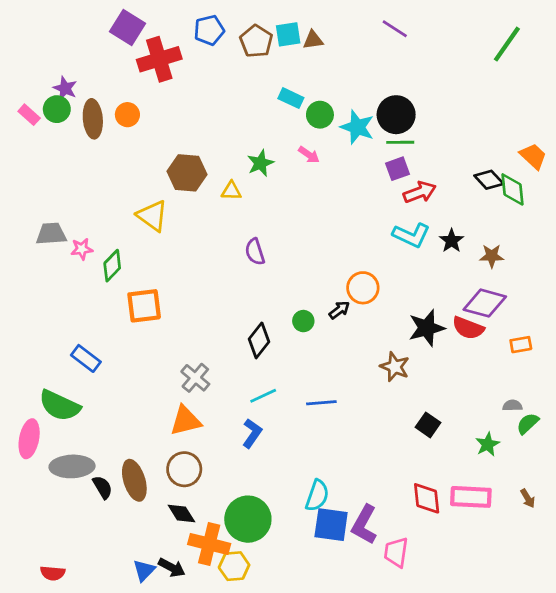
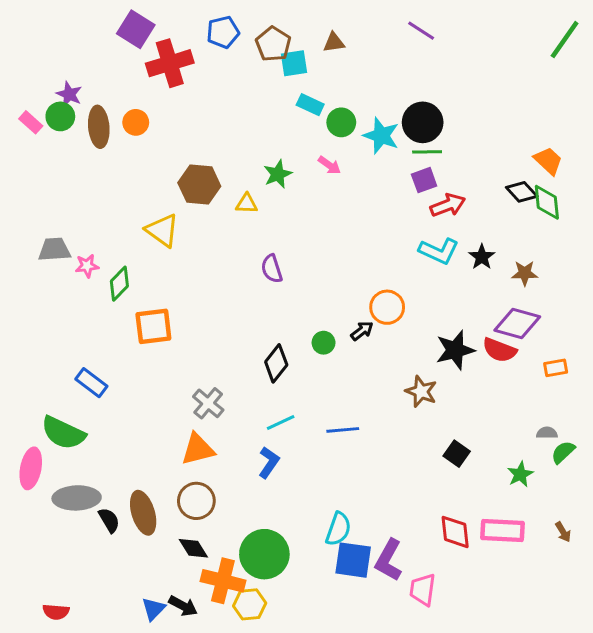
cyan square: (288, 34) -> (294, 63), moved
green line: (507, 44) -> (565, 40), moved
orange trapezoid: (533, 156) -> (548, 161), moved

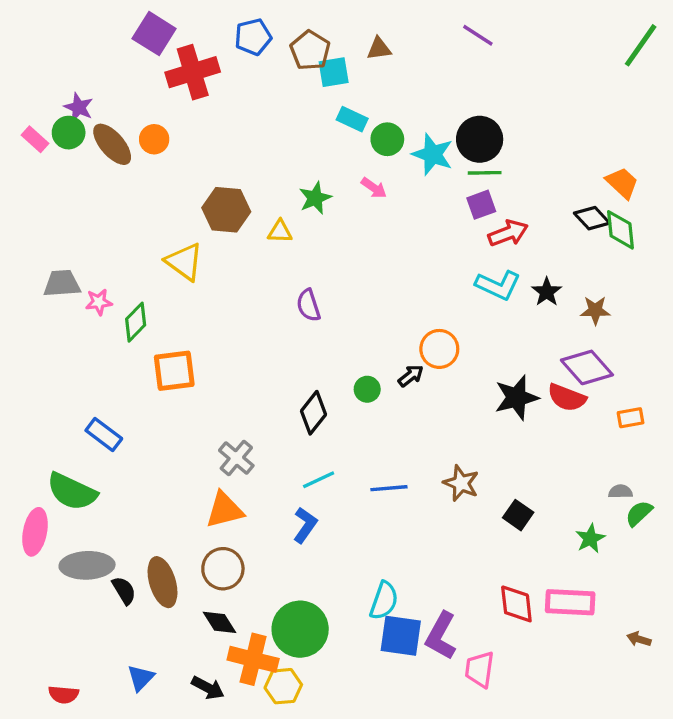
brown ellipse: (99, 127) -> (112, 144), turned -36
purple diamond: (517, 323) -> (587, 367), turned 33
brown star: (421, 391) -> (461, 483), moved
brown arrow: (563, 532) -> (639, 639), moved, turned 138
blue triangle: (153, 609) -> (141, 678), moved

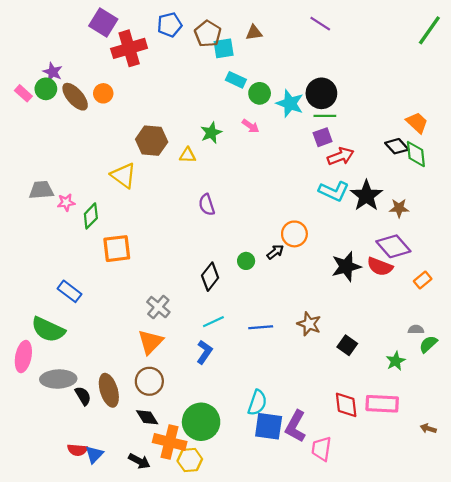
black star: (547, 292) -> (366, 196), size x1.6
orange rectangle: (631, 418) -> (423, 280), turned -30
orange triangle: (225, 510) -> (150, 342), turned -32
red semicircle: (64, 695) -> (77, 450), moved

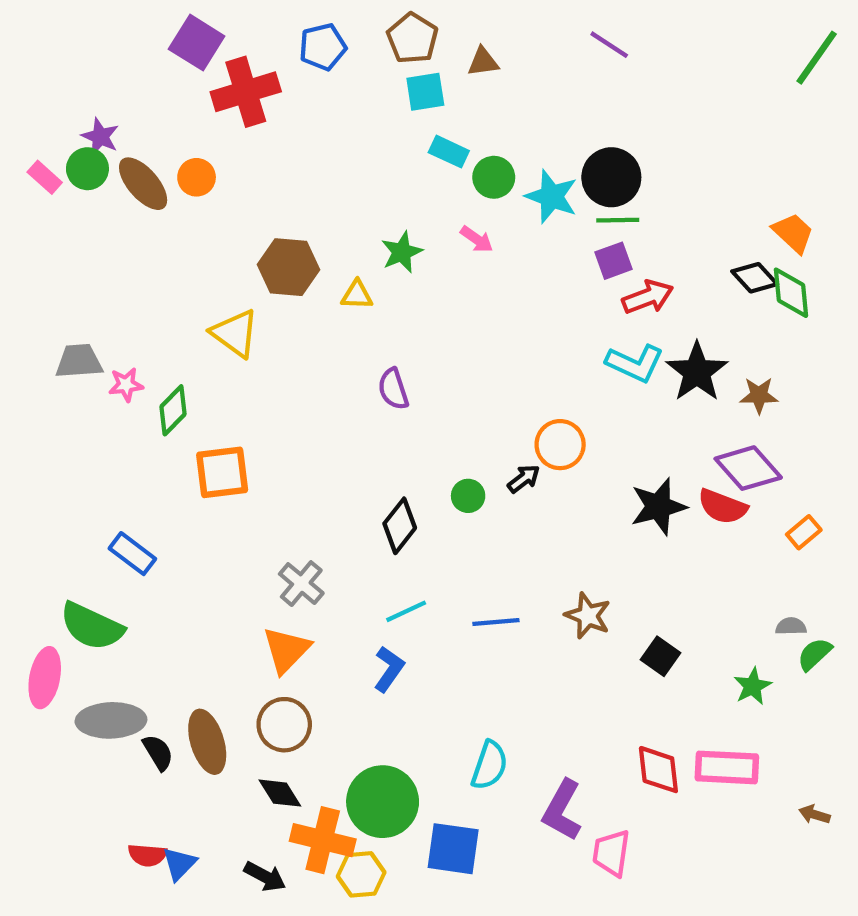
brown pentagon: (208, 34) -> (412, 38), moved
blue square: (269, 426) -> (453, 849), moved

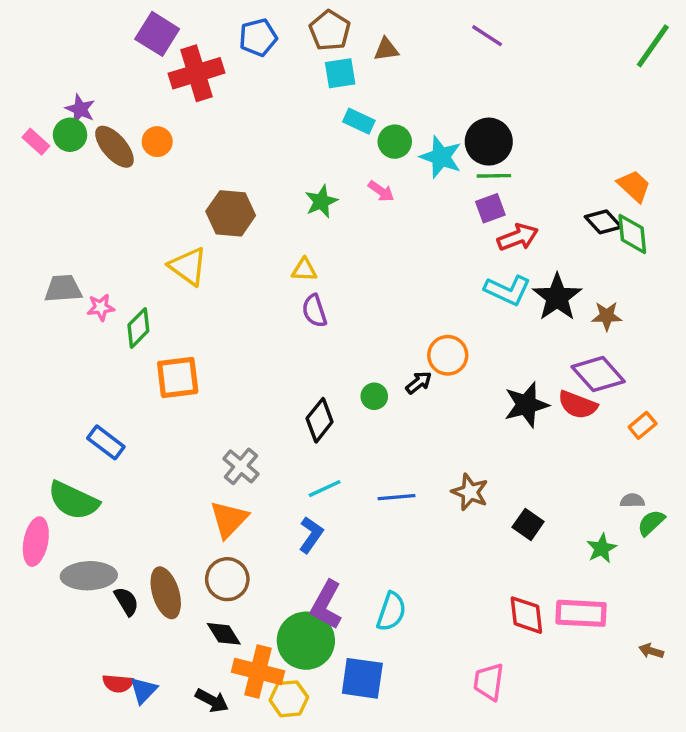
yellow triangle: (357, 295) -> (304, 270), moved
purple L-shape: (562, 810) -> (326, 605), moved

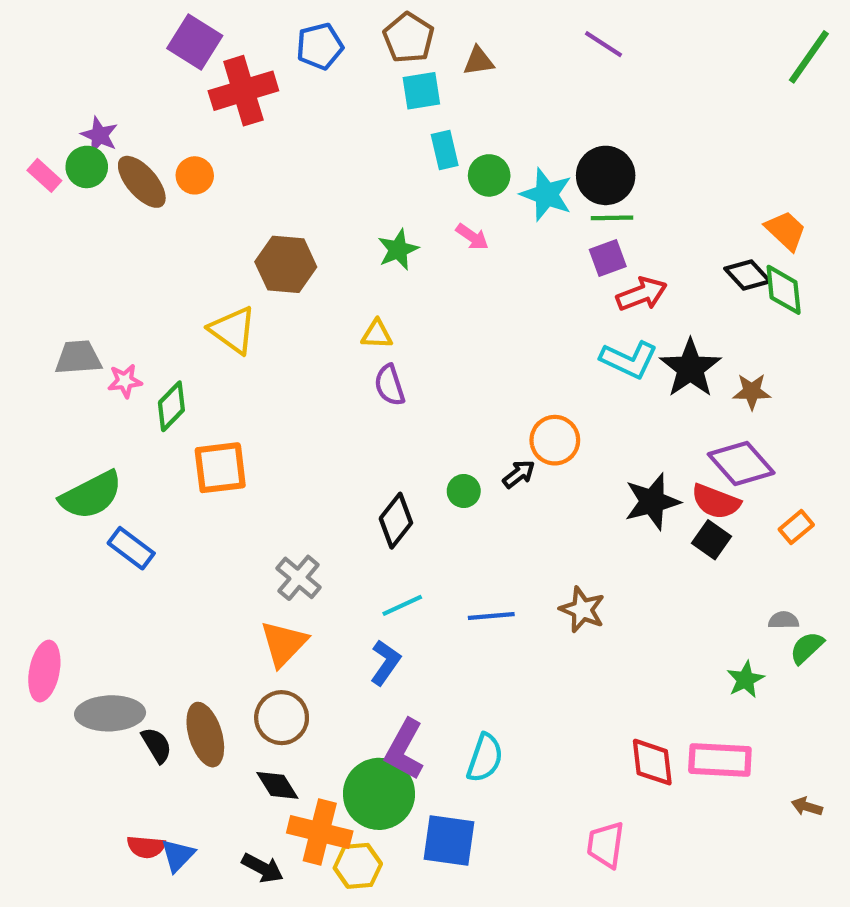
cyan rectangle: (359, 121) -> (445, 150), turned 52
green semicircle: (73, 501) -> (91, 495), moved, turned -52
black square: (528, 524) -> (712, 540), moved

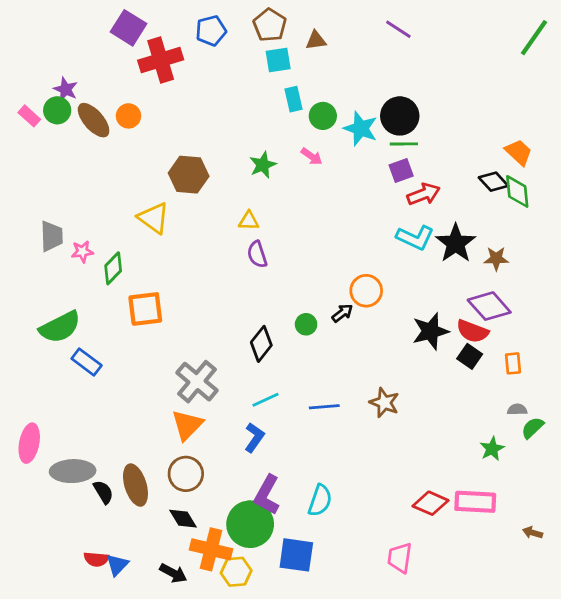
gray trapezoid: (78, 358) -> (52, 236), turned 92
orange rectangle: (796, 527) -> (513, 363), moved, turned -55
gray cross: (299, 578) -> (197, 382), size x1.4
red diamond: (652, 762) -> (430, 503), turned -60

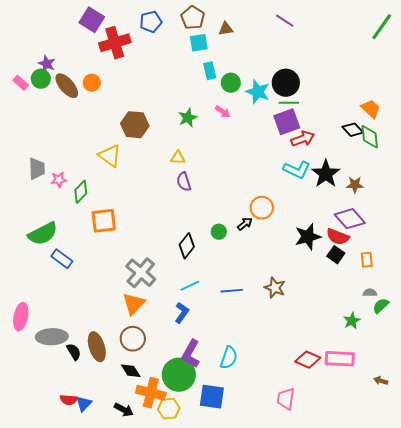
purple square: (401, 170) -> (287, 122), size x1.5

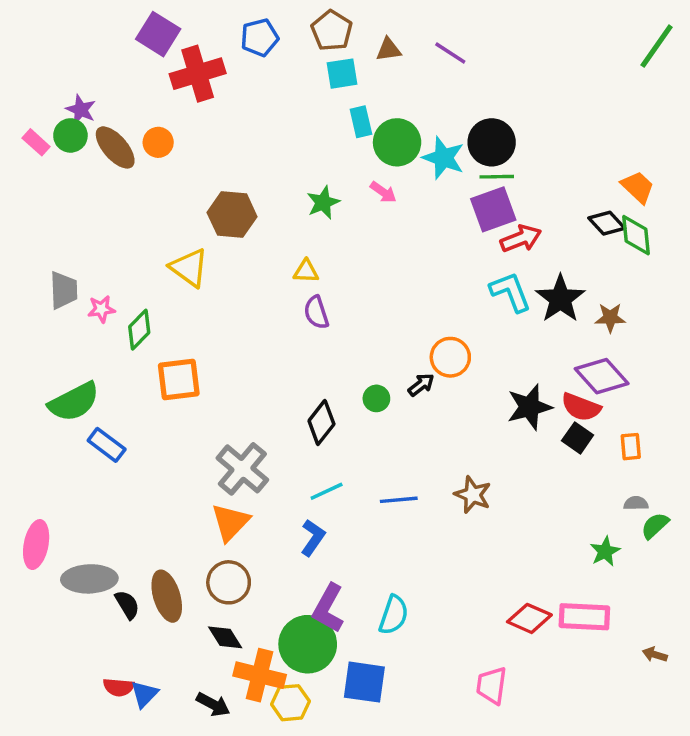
purple line: (285, 21) -> (450, 53), moved
green circle: (231, 83) -> (397, 142), size x1.4
cyan L-shape: (297, 170) -> (510, 292), turned -136

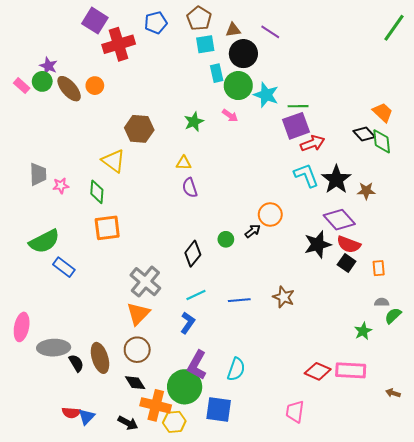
black circle: (492, 142) -> (243, 54), moved
green diamond: (139, 330) -> (97, 192), moved, turned -40
purple diamond: (602, 376) -> (339, 220), moved

